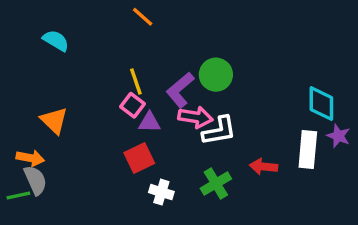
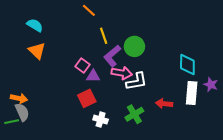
yellow line: (136, 81) -> (104, 36), moved
cyan diamond: (321, 104) -> (187, 64), moved
orange triangle: (54, 121) -> (37, 51), moved

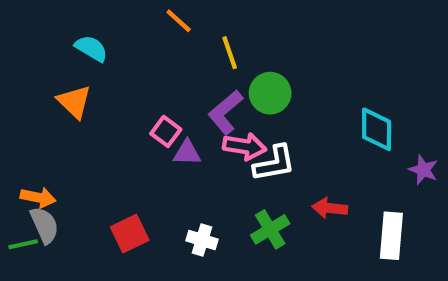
cyan semicircle: (35, 25) -> (91, 48), moved
yellow line: (104, 36) -> (230, 53), moved
white rectangle: (192, 93) -> (391, 236), moved
red square: (87, 98) -> (130, 234), moved

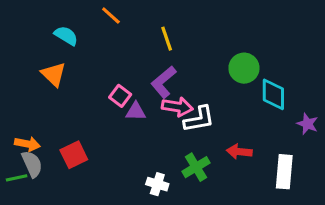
orange line: (179, 21) -> (111, 15), moved
green circle: (270, 93) -> (244, 68), moved
red square: (130, 234) -> (74, 155), moved
white cross: (202, 240) -> (157, 184), moved

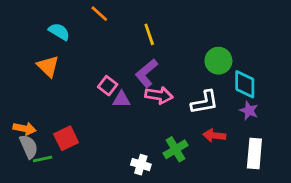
white L-shape: (199, 119) -> (205, 102), moved
purple star: (307, 124) -> (249, 111), moved
green line: (17, 178) -> (43, 159), moved

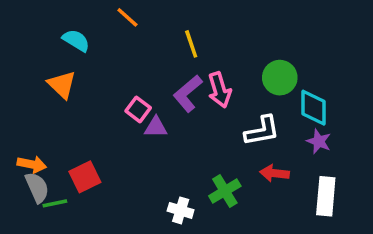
pink arrow: (159, 95) -> (220, 90), moved, turned 64

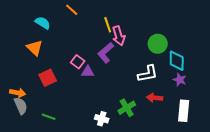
pink arrow: (220, 90) -> (119, 36), moved
red square: (85, 177) -> (48, 78), moved
green line: (55, 203) -> (49, 117), moved, turned 32

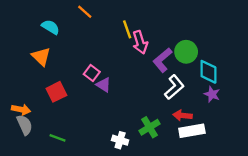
purple L-shape: (106, 53) -> (163, 60), moved
purple triangle: (88, 72) -> (104, 85), turned 32
white L-shape: (148, 74) -> (174, 87), turned -30
white rectangle: (184, 111) -> (192, 131), moved, turned 75

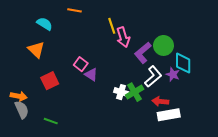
orange line: (85, 12) -> (75, 10), turned -32
purple star: (212, 94) -> (173, 74), moved
green cross: (150, 127) -> (135, 92), moved
white cross: (120, 140) -> (121, 92), moved

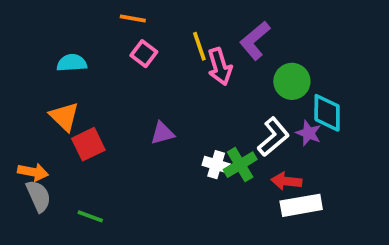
cyan semicircle: (44, 24) -> (72, 63), moved, turned -35
orange triangle: (36, 50) -> (64, 116), moved
purple L-shape: (143, 53) -> (255, 41), moved
pink square: (81, 64) -> (144, 54), moved
purple triangle: (91, 74) -> (162, 133), turned -48

